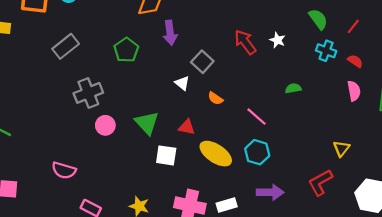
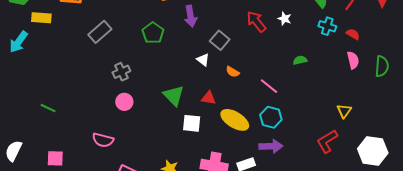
gray cross: (88, 93) -> (121, 72), size x0.7
pink circle: (105, 125) -> (124, 102), moved
purple arrow: (270, 192) -> (271, 146), moved

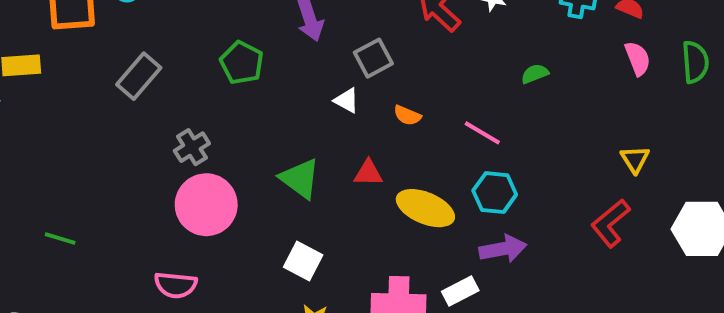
gray square: (220, 40) -> (373, 58), turned 30
pink circle: (124, 102) -> (206, 205), size x1.8
white square: (192, 123) -> (303, 261), moved, turned 30

